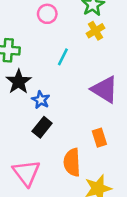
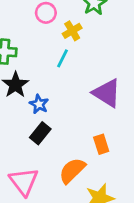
yellow cross: (95, 31) -> (72, 31), moved
orange semicircle: (72, 162) -> (72, 171), turned 48

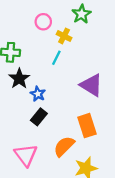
yellow cross: (72, 31) -> (64, 36), turned -32
orange rectangle: (101, 144) -> (87, 126), size x1.5

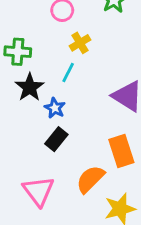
yellow cross: (64, 36) -> (80, 43), moved, turned 32
cyan line: (56, 58) -> (68, 72), moved

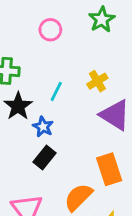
yellow cross: (80, 43) -> (97, 81), moved

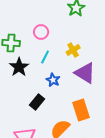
pink circle: (50, 30) -> (41, 32), moved
blue star: (43, 127) -> (53, 80), moved

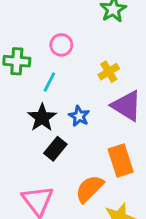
cyan line: (45, 57) -> (49, 82), moved
black star: (19, 67) -> (42, 118), moved

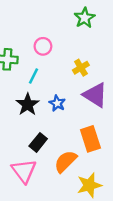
black rectangle: (55, 149) -> (38, 142), moved

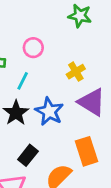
green star: (85, 18) -> (80, 16), turned -30
blue star: (57, 103) -> (49, 111), size x1.5

